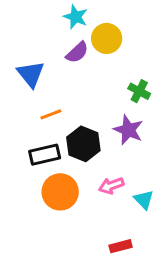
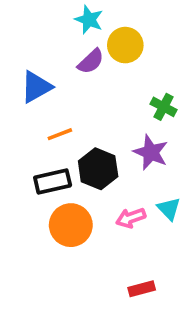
blue triangle: (31, 74) -> (36, 87), turned 40
cyan triangle: (144, 200) -> (169, 209), moved

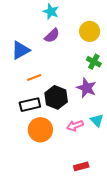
yellow circle: (125, 45) -> (90, 31), moved

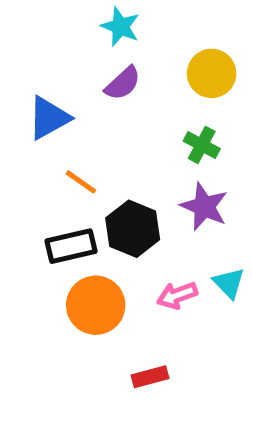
green cross: (94, 62) -> (202, 145), moved
orange line: (34, 77) -> (81, 182), turned 56
red rectangle: (81, 166) -> (150, 377), moved

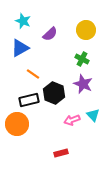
cyan star: (120, 27) -> (23, 21), moved
orange circle: (96, 305) -> (17, 124), moved

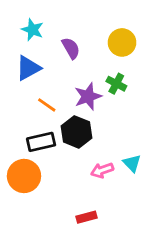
purple semicircle: (50, 34) -> (71, 48), turned -77
purple star: (83, 84) -> (88, 96), moved, turned 30

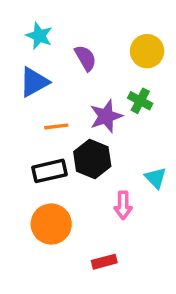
orange line: (47, 105) -> (56, 126), turned -42
cyan triangle: (132, 163) -> (156, 178), moved
pink arrow: (102, 170) -> (123, 205), turned -70
orange circle: (24, 176) -> (51, 224), moved

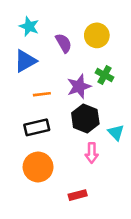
yellow circle: (147, 51) -> (97, 35), moved
black hexagon: (92, 159) -> (85, 118), moved

